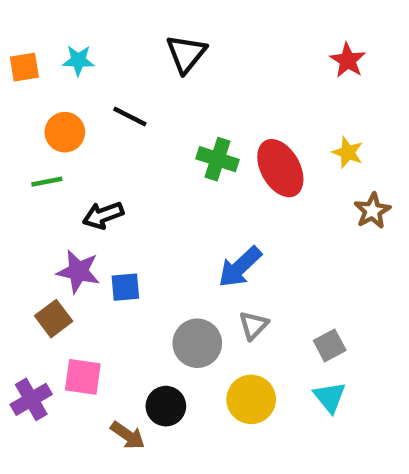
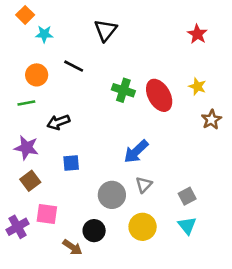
orange square: (24, 67) -> (25, 15), moved, turned -36
purple star: (78, 271) -> (26, 148), moved

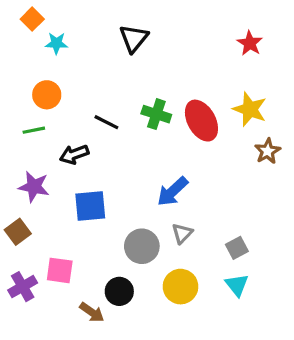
black line: (74, 66) -> (106, 122), moved
yellow star: (197, 86) -> (250, 109), size x1.5
blue square: (71, 163) -> (90, 206), size x1.5
brown square: (30, 181) -> (18, 232), moved

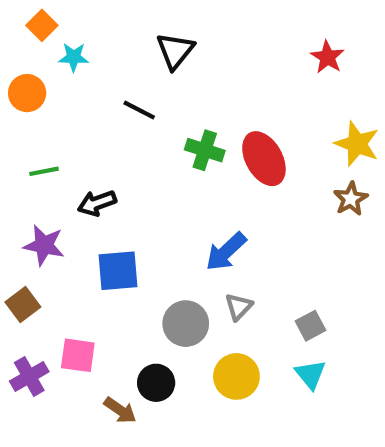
orange circle: (47, 95) -> (27, 93), moved
yellow star: (250, 109) -> (357, 144), moved
black line: (106, 122) -> (139, 110), moved

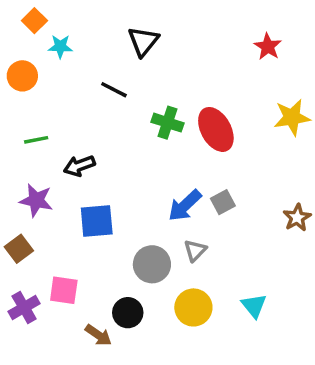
yellow star: (357, 144) -> (292, 117), turned -30
brown star: (351, 199) -> (297, 218), moved
gray square: (310, 326) -> (223, 202), moved

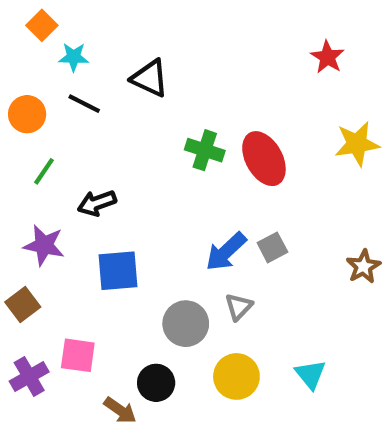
black triangle: (143, 41) -> (150, 78), moved, turned -44
orange circle: (22, 76) -> (27, 114), moved
black line: (114, 90) -> (84, 104), moved
green line: (36, 140) -> (44, 171), turned -45

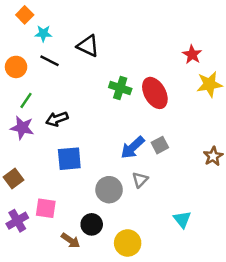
red star: (327, 57) -> (192, 55), moved
purple star: (44, 245) -> (22, 128), moved
yellow circle: (236, 376) -> (128, 243), moved

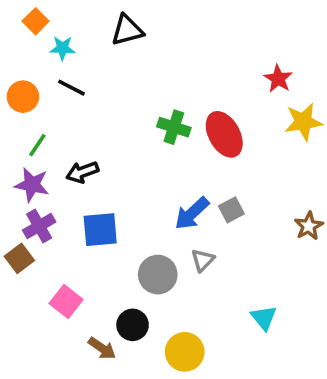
black triangle: (88, 46) -> (127, 30), moved, turned -40
pink square: (46, 208) -> (66, 302), turned 30
purple cross: (17, 221) -> (39, 226), moved

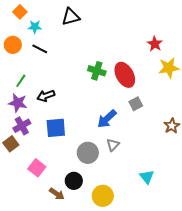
orange circle: (23, 97) -> (13, 45), moved
gray square: (231, 210) -> (136, 104), moved

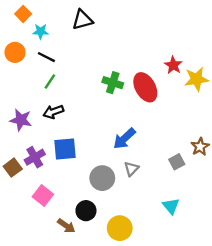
red star: (155, 44) -> (173, 65), moved
green line: (21, 81) -> (50, 81), moved
gray square: (136, 104) -> (177, 162), moved
purple cross: (22, 126) -> (35, 157), moved

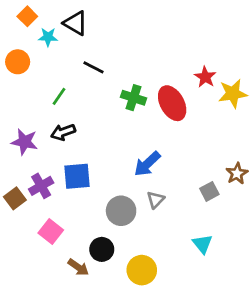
black triangle: (82, 20) -> (76, 23), moved, turned 45
black line: (46, 57) -> (93, 67), moved

